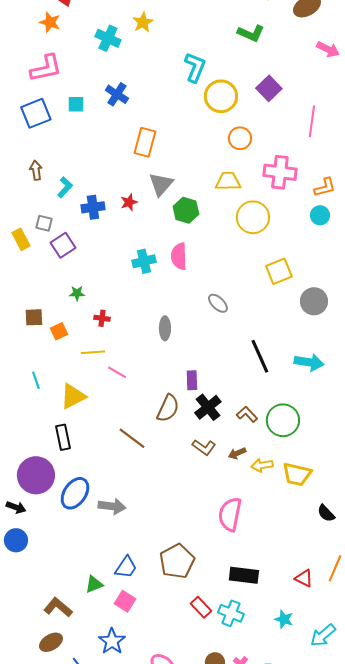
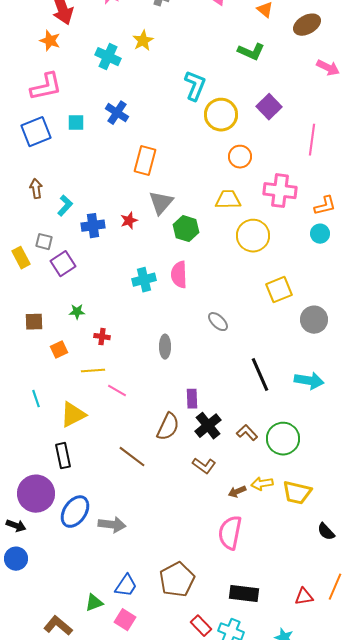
brown square: (34, 317) -> (34, 322), moved
brown arrow: (237, 453) -> (237, 492), moved
red triangle: (304, 578) -> (304, 597), turned -36

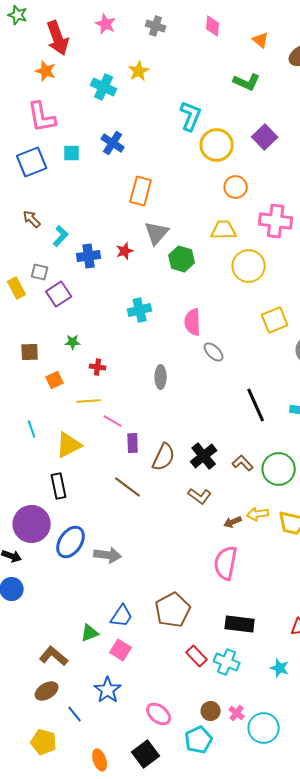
pink L-shape: (46, 87) -> (42, 117), turned 92
brown arrow: (36, 189) -> (32, 219), turned -36
pink semicircle: (179, 275) -> (193, 322), moved
purple rectangle: (192, 399) -> (133, 443), moved

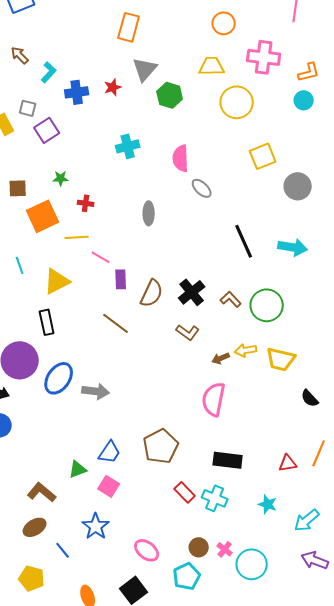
orange square: (55, 380) -> (43, 216), size x1.8

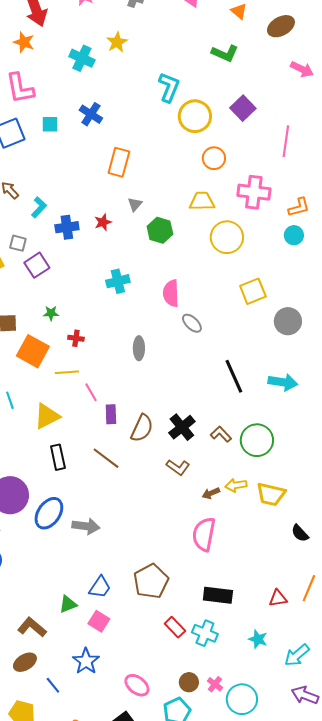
gray triangle: (145, 69) -> (135, 204), size x0.6
orange square: (43, 216) -> (33, 351), turned -36
pink line: (101, 257) -> (91, 392), turned 30
black rectangle: (47, 322) -> (58, 457), moved

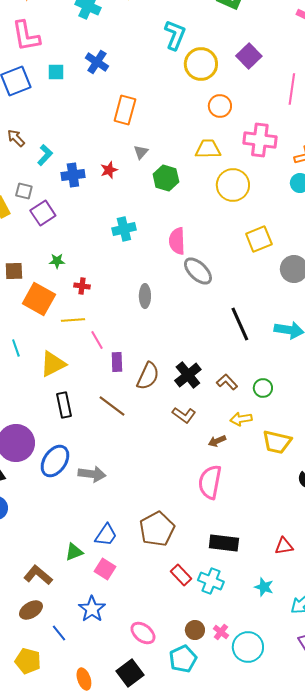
gray ellipse: (192, 323) -> (198, 271), size x1.4
green circle: (257, 440) -> (263, 388), size x0.6
yellow arrow: (236, 485) -> (241, 419), moved

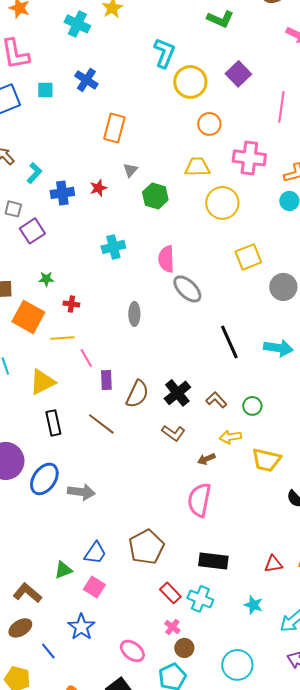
pink cross: (221, 632) -> (172, 627), moved

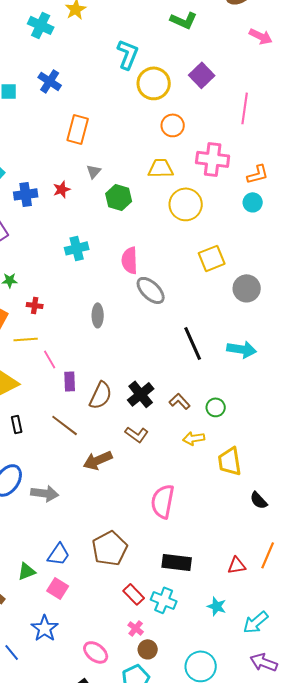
black rectangle: (53, 423) -> (17, 424), size x0.7
brown arrow: (206, 459) -> (98, 460), moved, size x1.6
yellow trapezoid: (266, 460) -> (230, 461), turned 68

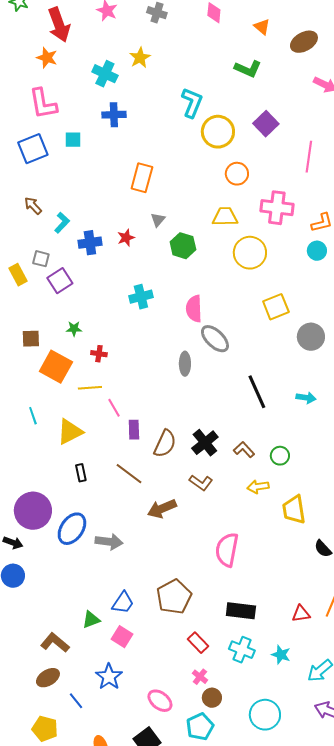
blue cross: (50, 81) -> (114, 115), moved, turned -35
gray ellipse: (98, 315) -> (185, 364), moved
cyan arrow: (242, 349) -> (306, 398), size x0.7
cyan cross: (164, 600) -> (242, 650), moved

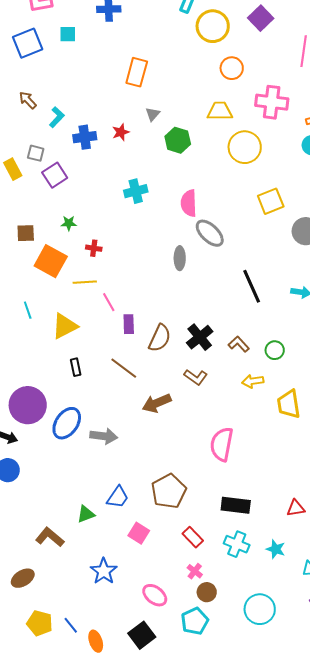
pink square: (122, 637) -> (139, 533), moved
brown ellipse: (48, 678) -> (23, 578), moved
blue line: (76, 701) -> (71, 625), moved

